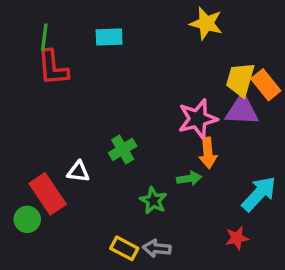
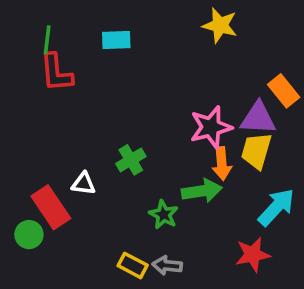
yellow trapezoid: (240, 80) -> (256, 151), moved
green arrow: (189, 178) -> (202, 191), size x1.5
red star: (237, 238) -> (253, 255), size x1.4

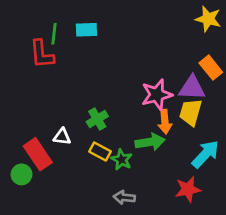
yellow star: (220, 25) -> (208, 19), moved
green line: (47, 40) -> (54, 34), moved
yellow rectangle: (133, 265) -> (100, 151), moved

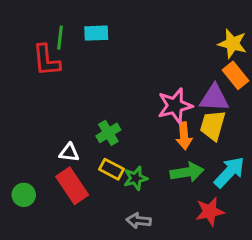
yellow star: (208, 19) -> (232, 44), moved
green arrow: (150, 142) -> (187, 172), moved
red rectangle: (38, 154) -> (72, 186), moved
green star: (122, 160) -> (136, 178), turned 30

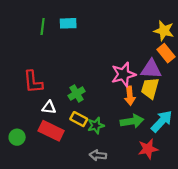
red L-shape: (46, 60) -> (33, 82), moved
red rectangle: (72, 186) -> (51, 131), turned -30

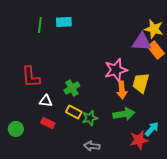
purple triangle: (151, 69) -> (142, 42), moved
cyan arrow: (162, 121) -> (152, 129), moved, size x0.7
red rectangle: (51, 131) -> (48, 123), size x0.6

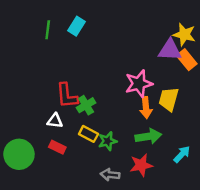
cyan rectangle: (64, 22) -> (76, 26), turned -56
red L-shape: (31, 77) -> (67, 96), moved
green circle: (16, 129) -> (19, 154), size x1.6
red star: (139, 140) -> (141, 165), moved

